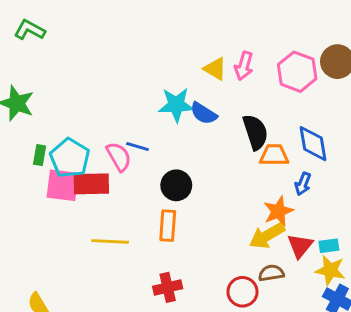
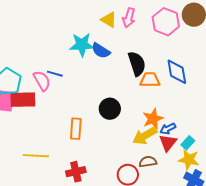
blue arrow: (303, 184) -> (168, 129), moved, turned 42
black circle: (176, 185) -> (110, 109), moved
yellow line: (110, 241) -> (36, 156), moved
cyan rectangle: (329, 246) -> (188, 143), turned -40

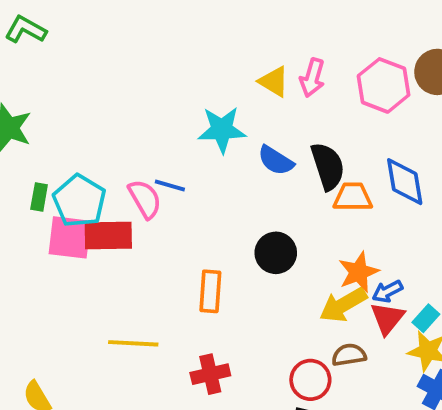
blue semicircle: (101, 51) -> (276, 160), moved

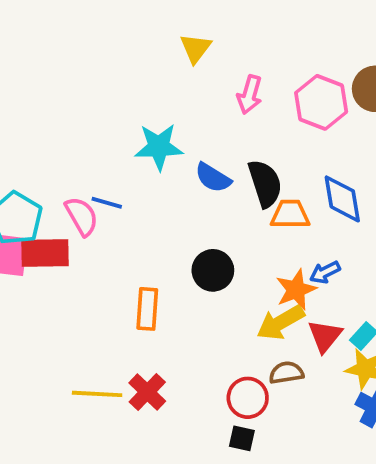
yellow triangle: (274, 82) -> (196, 48), moved, turned 36
blue arrow: (387, 291) -> (325, 272), moved
yellow line: (133, 343) -> (97, 394), moved
red cross: (210, 374) -> (147, 392), turned -33

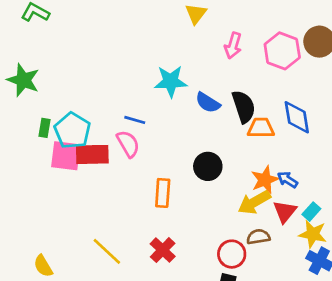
pink semicircle: (82, 216) -> (128, 144), moved
blue arrow: (325, 272) -> (287, 180), moved, turned 60
yellow line: (97, 394) -> (107, 251), moved, turned 40

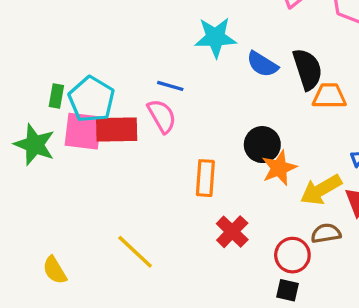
green star: (23, 80) -> (35, 145), moved
orange star: (265, 180) -> (279, 168), moved
red cross: (163, 250) -> (232, 232), moved

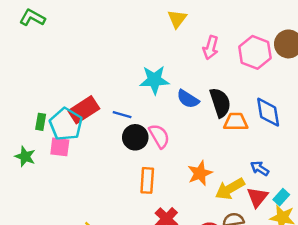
pink semicircle: (162, 116) -> (159, 136), moved
red rectangle: (117, 129) -> (84, 110), moved, turned -32
pink square: (83, 131) -> (60, 147), size x0.7
green star: (35, 145) -> (25, 156), size x0.7
black circle: (262, 145) -> (135, 137), moved

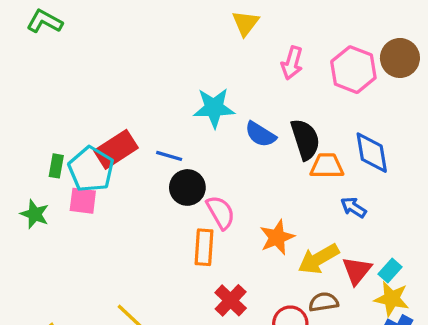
pink semicircle: (159, 136) -> (221, 212), moved
blue arrow: (260, 168) -> (353, 207), moved

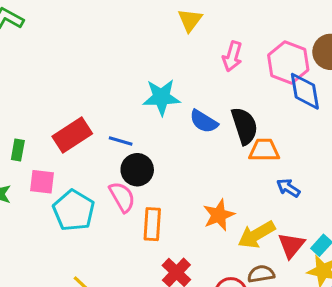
blue diamond: (372, 153) -> (305, 91), moved
cyan pentagon: (91, 169) -> (74, 210), moved
pink semicircle: (221, 212) -> (122, 197), moved

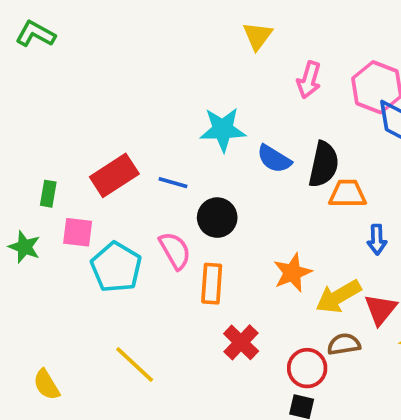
black semicircle: (244, 126) -> (324, 164), turned 30
black circle: (137, 170) -> (217, 218), moved
blue arrow: (288, 188) -> (377, 240), turned -125

